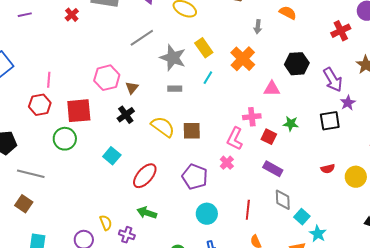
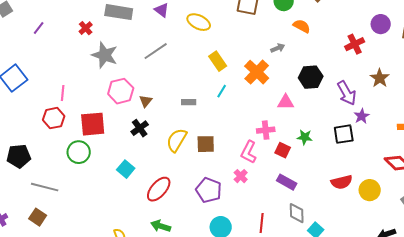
purple line: (25, 15) -> (39, 28), turned -40
gray arrow: (258, 27) -> (278, 48), moved, turned -120
gray star: (173, 58) -> (105, 55), moved
yellow semicircle: (163, 127) -> (177, 140), turned -95
red semicircle: (328, 169) -> (342, 182), size x1.5

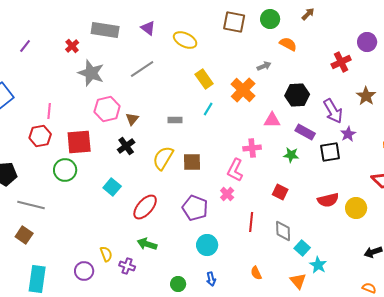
red square: (283, 150) -> (280, 192), moved
purple rectangle: (287, 182) -> (305, 132), moved
red line: (262, 223) -> (251, 222), moved

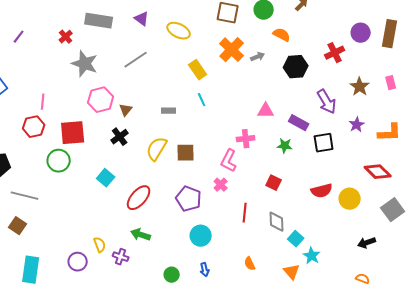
orange cross: (243, 90) -> (232, 50), moved
black hexagon: (297, 95) -> (296, 67), moved
cyan line: (208, 109) -> (202, 100), turned -56
purple star: (348, 134) -> (357, 125), moved

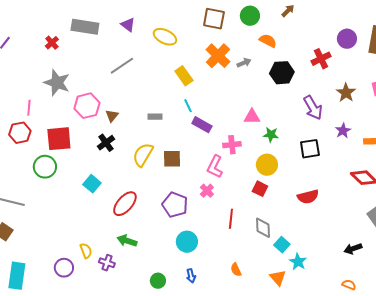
gray star: (85, 64) -> (57, 83), moved
purple rectangle: (299, 123) -> (202, 125), moved
green star: (285, 146) -> (271, 135), moved
yellow circle: (350, 199) -> (267, 165), moved

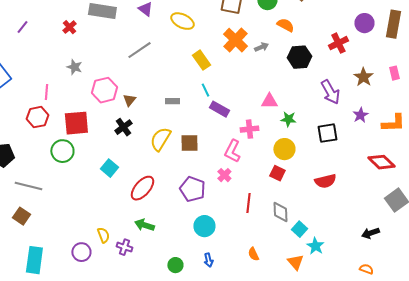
gray star: (57, 83) -> (74, 67), size x0.6

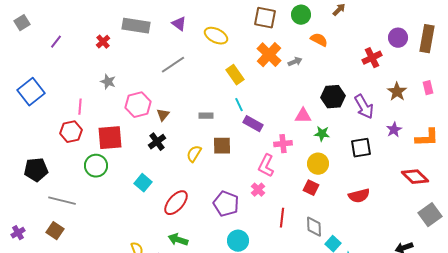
black hexagon: (299, 57) -> (333, 97), moved
yellow semicircle: (160, 139) -> (194, 154), size x0.7
brown square: (189, 143) -> (222, 146), moved

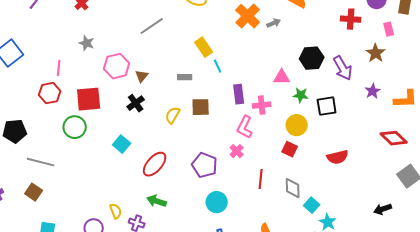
red cross: (372, 58) -> (351, 19), turned 30
yellow rectangle: (235, 75) -> (204, 47), moved
pink rectangle: (428, 88) -> (389, 29), moved
purple rectangle: (253, 124) -> (239, 94), moved, turned 54
black square: (361, 148) -> (327, 106), moved

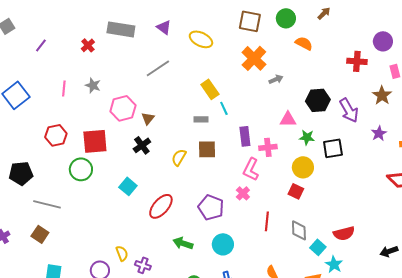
gray arrow: (274, 23) -> (276, 79), moved
pink line: (59, 68) -> (64, 88), moved
gray rectangle: (185, 77) -> (201, 119), moved
red semicircle: (338, 157) -> (344, 233), moved
green arrow: (157, 201) -> (183, 243), moved

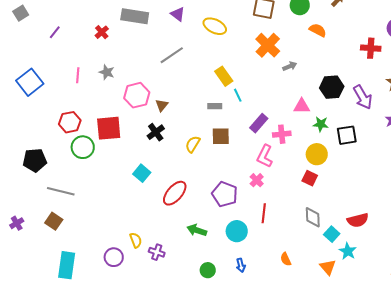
purple rectangle: (245, 136) -> (259, 123), turned 48
green circle: (81, 169) -> (83, 147), moved
red line: (267, 221) -> (264, 213), moved

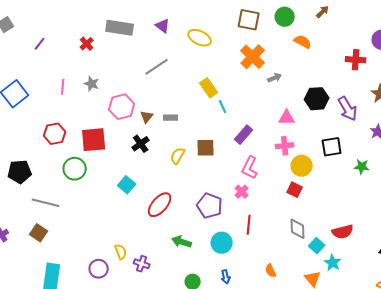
gray rectangle: (215, 106) -> (171, 118), moved
green star: (321, 124) -> (362, 167), moved
pink cross: (282, 134) -> (285, 146), moved
green circle: (83, 147) -> (75, 169), moved

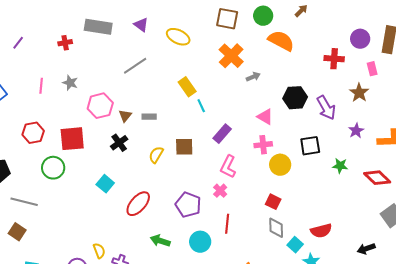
orange semicircle: (303, 42) -> (281, 41), size x1.5
red cross: (87, 44) -> (65, 43), turned 32
pink triangle: (287, 118) -> (265, 117), turned 30
red square: (295, 190) -> (273, 202), moved

